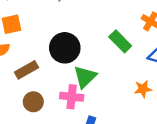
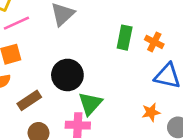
green rectangle: (120, 41) -> (125, 38), moved, turned 60

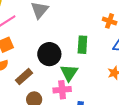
green rectangle: (125, 38) -> (82, 45), moved

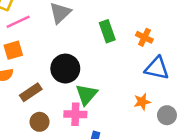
green rectangle: (82, 45) -> (107, 31), moved, turned -30

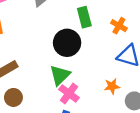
black circle: (65, 69) -> (67, 43), moved
pink cross: (75, 114) -> (69, 94), moved, turned 30

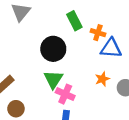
green rectangle: (84, 17) -> (74, 21), moved
orange cross: (119, 26) -> (98, 33), moved

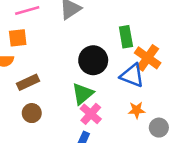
orange cross: (98, 33) -> (148, 58), size x1.5
blue triangle: (111, 48) -> (132, 75), moved

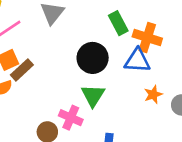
brown rectangle: (28, 82) -> (22, 70), moved
pink cross: (91, 114) -> (71, 118), moved

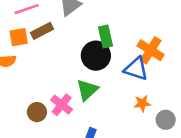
green rectangle: (118, 23) -> (106, 37), moved
brown rectangle: (22, 70) -> (42, 31), moved

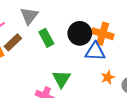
green rectangle: (106, 37) -> (46, 38), moved
black circle: (96, 56) -> (80, 33), moved

